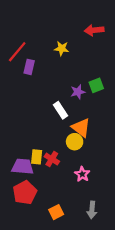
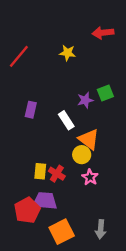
purple rectangle: (29, 67) -> (31, 110), moved
purple trapezoid: (23, 167) -> (45, 201), moved
pink star: (82, 174) -> (90, 177), moved
orange square: (56, 212) -> (62, 232), size x1.5

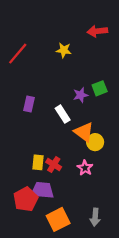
yellow circle: (82, 155) -> (95, 142), moved

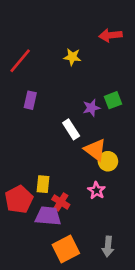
purple rectangle: (29, 104) -> (30, 100), moved
red cross: (54, 165) -> (61, 202), moved
red pentagon: (26, 199) -> (19, 199), moved

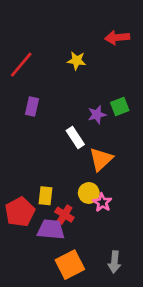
orange triangle: (95, 150) -> (101, 159), turned 40
yellow circle: (108, 161) -> (89, 193), moved

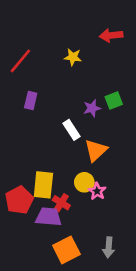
yellow rectangle: (46, 196) -> (43, 185), size x1.5

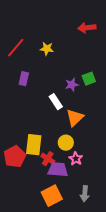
yellow star: (73, 57) -> (47, 49), moved
pink star: (97, 191) -> (76, 159), moved
purple trapezoid: (49, 217) -> (58, 170), moved

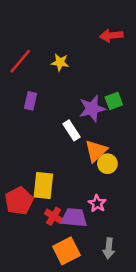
purple star: (72, 85) -> (92, 109), size x1.5
yellow circle: (66, 143) -> (107, 164), moved
red cross: (48, 159) -> (54, 216), moved

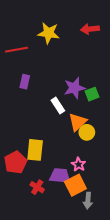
red line: (20, 61) -> (17, 50), turned 40
yellow star: (60, 62) -> (49, 33), moved, size x1.5
green square: (114, 101) -> (92, 94), moved
red cross: (54, 216) -> (37, 187), moved
orange square: (66, 251) -> (75, 185), moved

